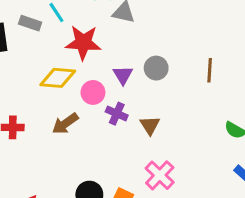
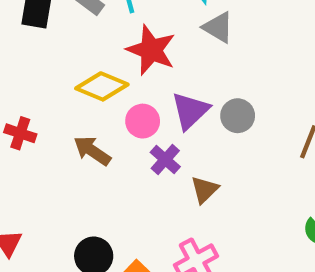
purple triangle: (123, 75) -> (190, 111), size x1.4
brown arrow: (65, 124) -> (92, 151), turned 52

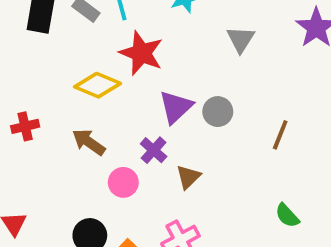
gray triangle: (218, 27) -> (241, 39), moved, turned 32
pink circle: (143, 121) -> (123, 182), moved
red cross: (20, 133) -> (25, 126), turned -32

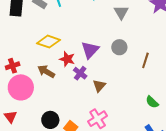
red star: (141, 53) -> (67, 59), moved, size x0.7
gray circle: (218, 112) -> (119, 47), moved
pink circle: (123, 182) -> (21, 87), moved, size x1.6

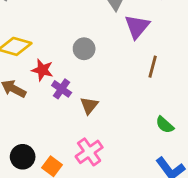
gray circle: (119, 47) -> (84, 49), moved
purple triangle: (90, 50) -> (137, 27), moved

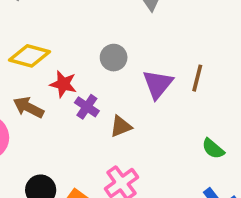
purple triangle: (137, 27) -> (158, 84), moved
brown triangle: (89, 105) -> (121, 126), turned 30

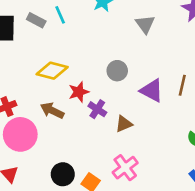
red star: (63, 84) -> (79, 92), turned -30
purple triangle: (158, 84) -> (152, 91), turned -40

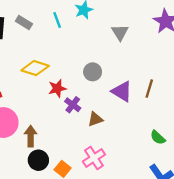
cyan line: (60, 15) -> (57, 20), moved
brown arrow: (52, 111) -> (31, 136), moved, turned 60

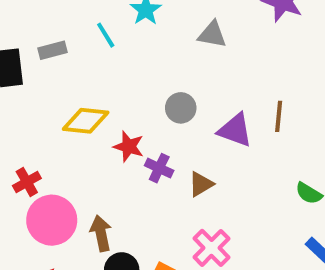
gray rectangle: (24, 23) -> (52, 50), turned -35
gray triangle: (120, 32) -> (212, 34), turned -36
red star: (57, 88) -> (129, 147), turned -30

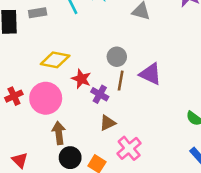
brown line: (279, 116) -> (121, 81), moved
brown triangle: (201, 184) -> (108, 123), moved
pink circle: (52, 220) -> (46, 98), moved

